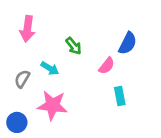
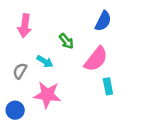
blue semicircle: (128, 43) -> (103, 21), moved
pink semicircle: (107, 66) -> (96, 59), size x1.6

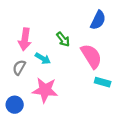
pink arrow: (25, 26) -> (25, 39), moved
pink semicircle: (96, 59) -> (91, 56), turned -70
cyan rectangle: (108, 86) -> (103, 82), turned -63

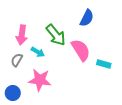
green arrow: (63, 39) -> (56, 35), size x1.6
cyan rectangle: (103, 82) -> (104, 64), moved

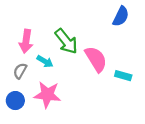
blue semicircle: (87, 18) -> (121, 16), moved
blue circle: (13, 93) -> (15, 101), moved

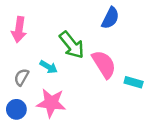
blue semicircle: (121, 16) -> (110, 18), moved
pink arrow: (26, 41) -> (19, 30), moved

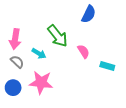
pink arrow: (19, 30) -> (15, 39), moved
pink semicircle: (104, 64) -> (83, 51), size x0.6
gray semicircle: (22, 77) -> (17, 62), turned 104

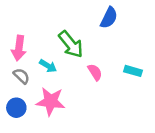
pink semicircle: (83, 51) -> (95, 72), moved
cyan rectangle: (107, 66) -> (133, 71), moved

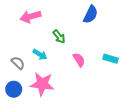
green arrow: (71, 44) -> (59, 37), size x0.6
pink arrow: (19, 48) -> (31, 17), moved, turned 66

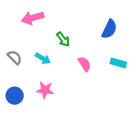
blue semicircle: (91, 14) -> (109, 29), moved
gray semicircle: (18, 63) -> (15, 57), moved
pink star: (42, 84) -> (45, 90), size x0.7

